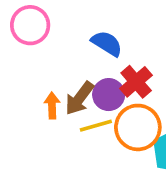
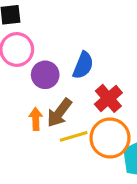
blue semicircle: (107, 43) -> (83, 65), turned 80
purple circle: (109, 95) -> (45, 75), moved

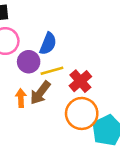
blue semicircle: (83, 65) -> (48, 44), moved
yellow line: (74, 136) -> (52, 71), moved

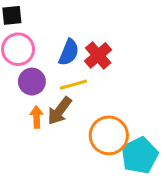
purple circle: (29, 62) -> (32, 82), moved
red cross: (80, 81) -> (98, 55), moved

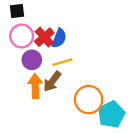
red cross: (98, 55) -> (44, 37), moved
orange arrow: (36, 117) -> (35, 86), size x1.5

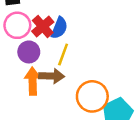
yellow line: (62, 62) -> (63, 55), turned -54
brown arrow: (52, 81) -> (52, 76), turned -125

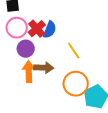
yellow line: (63, 55) -> (74, 51), moved, turned -54

